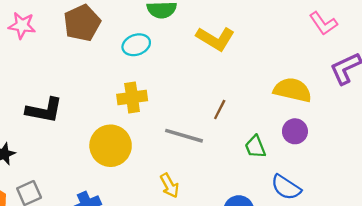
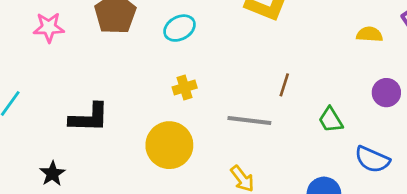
yellow semicircle: (293, 90) -> (370, 34), moved, size x0.6
yellow cross: (132, 97) -> (185, 87), size x0.7
purple circle: (295, 131) -> (386, 93), moved

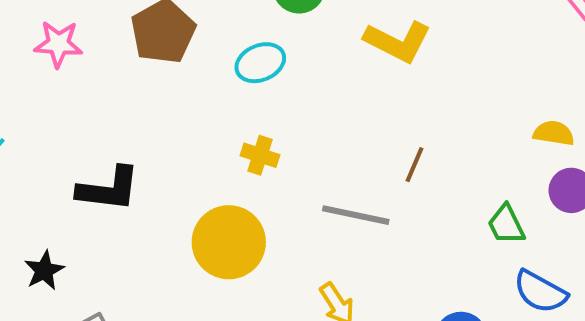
yellow semicircle: (370, 34) -> (554, 133), moved
yellow cross: (185, 87) -> (260, 155), turned 30
green trapezoid: (331, 120) -> (506, 225), moved

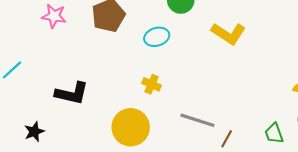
brown line: (414, 165) -> (227, 139), moved

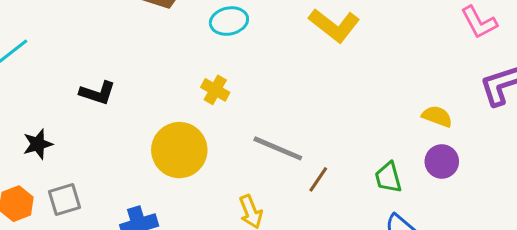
black L-shape: (72, 93) -> (98, 93), size x0.7

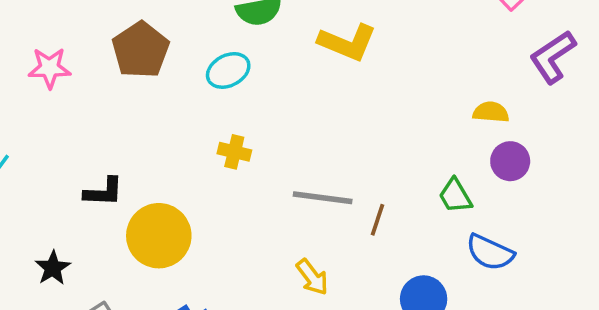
yellow circle: (179, 150) -> (159, 236), moved

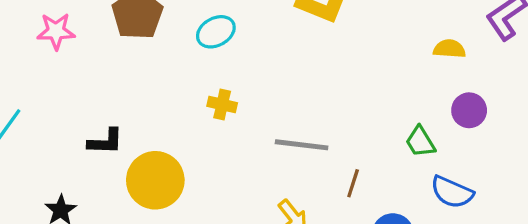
yellow semicircle: (491, 112) -> (449, 49), moved
brown line: (378, 220) -> (353, 183), moved

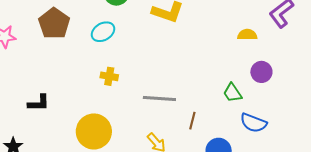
yellow circle: (155, 180) -> (94, 131), moved

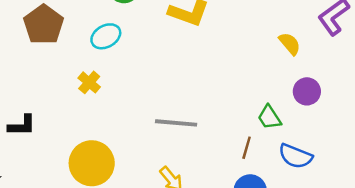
yellow semicircle: (247, 35) -> (290, 44), turned 48
yellow cross: (109, 76) -> (89, 82), moved, turned 30
brown line: (192, 121) -> (247, 148), moved

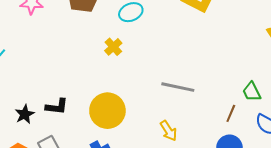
black L-shape: (22, 126) -> (57, 107), moved

